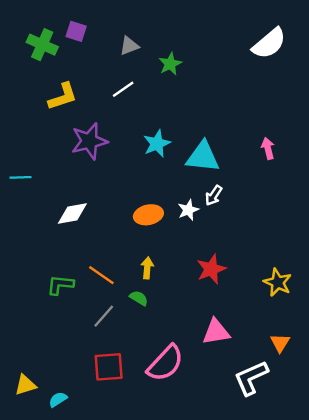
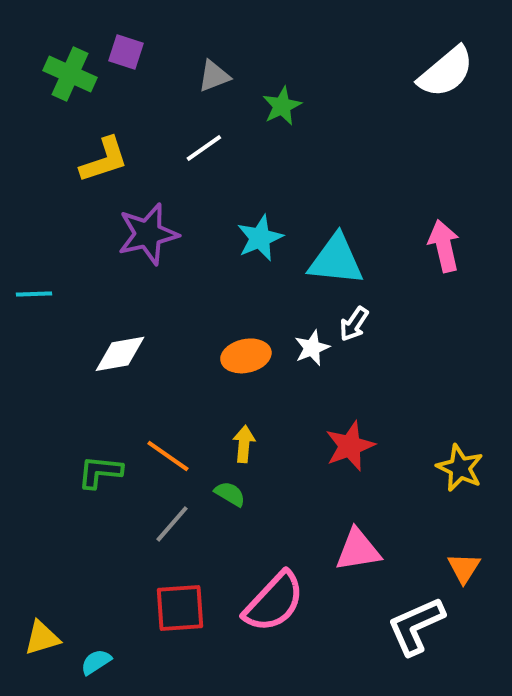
pink arrow: (268, 148) -> (444, 246), size x1.4

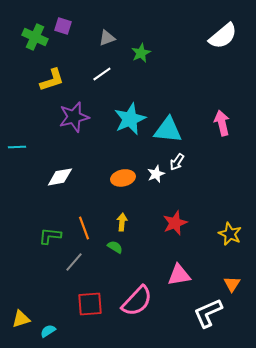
cyan star: (260, 238) -> (130, 119), size x1.4
orange line: (168, 456) -> (84, 228), turned 35
gray line: (172, 524) -> (74, 262), moved

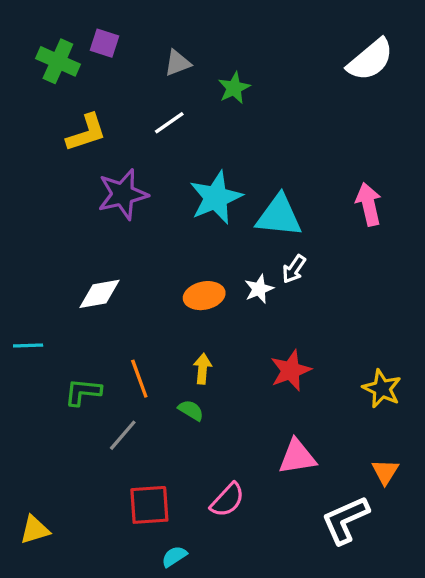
cyan line: (17, 147) -> (28, 345), moved
pink semicircle: (137, 301) -> (227, 500), size x0.7
cyan semicircle: (48, 331) -> (174, 556), moved

